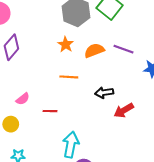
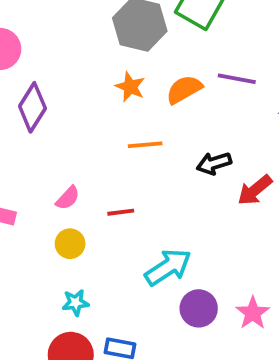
yellow circle: (11, 124) -> (70, 244), moved
cyan arrow: (71, 145) -> (168, 267), turned 55

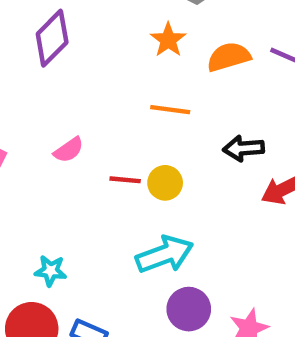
yellow circle: (70, 244) -> (165, 183), moved

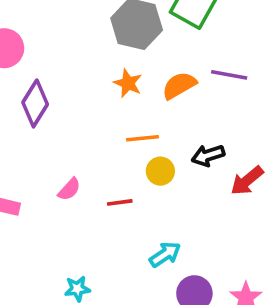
yellow circle: (165, 183) -> (160, 171), moved
cyan arrow: (165, 254) -> (165, 254), size x0.7

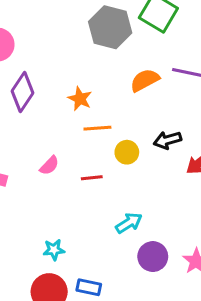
orange star: (128, 83) -> (80, 99), moved
orange line: (143, 138) -> (97, 128), moved

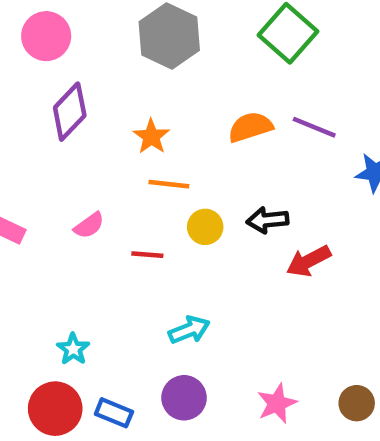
gray hexagon: (110, 27) -> (169, 36), moved
cyan star: (54, 250) -> (73, 349), turned 30
purple circle: (153, 257) -> (184, 398), moved

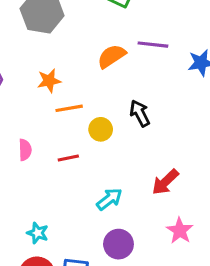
orange star: (151, 137) -> (49, 81), turned -30
black arrow: (267, 220) -> (140, 113), turned 84
pink semicircle: (89, 225) -> (25, 150), turned -40
red arrow: (309, 261) -> (165, 182), moved

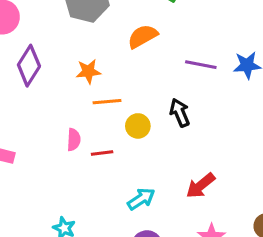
purple line: (153, 45) -> (201, 65), moved
orange semicircle: (112, 56) -> (143, 36), moved
pink semicircle: (25, 150) -> (74, 140), moved

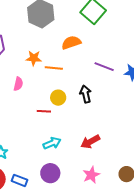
orange line: (107, 102) -> (54, 68), moved
pink semicircle: (74, 140) -> (18, 84), moved
red line: (102, 153) -> (44, 111), moved

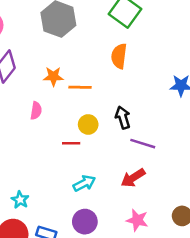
orange semicircle: (71, 43) -> (119, 56), moved, turned -60
purple line: (104, 67) -> (143, 144), moved
pink star: (91, 175) -> (137, 220), turned -30

